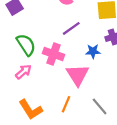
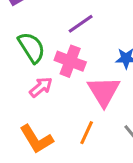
purple line: (71, 28) -> (81, 24), moved
pink arrow: (23, 72) -> (41, 87), moved

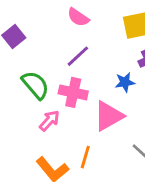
pink triangle: (104, 91) -> (109, 116), turned 40
orange line: (87, 133) -> (85, 157), moved

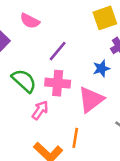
pink semicircle: (78, 17) -> (30, 21), moved

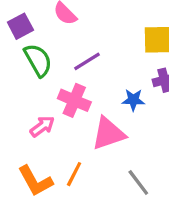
green semicircle: (24, 81) -> (38, 60), moved

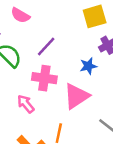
pink arrow: (42, 126) -> (26, 104), turned -78

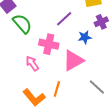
purple line: (46, 47) -> (64, 19), moved

